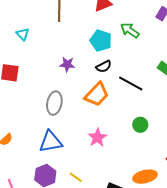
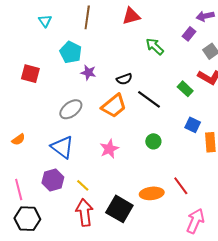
cyan triangle: (23, 34) -> (45, 21), moved
cyan pentagon: (101, 41) -> (71, 52), moved
gray ellipse: (54, 103) -> (71, 109), turned 35
blue triangle: (51, 142) -> (62, 147), turned 40

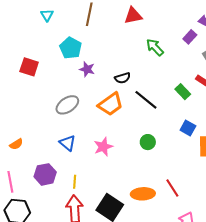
orange semicircle: (18, 140) -> (16, 144), moved
blue triangle: (62, 147) -> (67, 143), moved, size x0.7
yellow line: (83, 185) -> (75, 182), turned 48

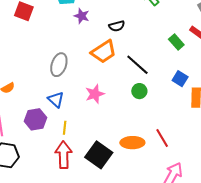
black line: (146, 100) -> (137, 65), moved
gray ellipse: (67, 105) -> (59, 65), moved, turned -40
blue triangle: (67, 143) -> (56, 100), moved

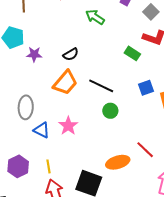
blue square: (180, 79) -> (146, 88), turned -35
blue triangle: (56, 100) -> (42, 130), moved

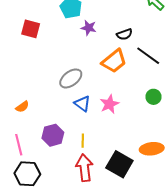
black line: (101, 86) -> (148, 56), moved
gray ellipse: (26, 107) -> (71, 78), turned 40

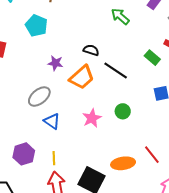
purple star: (89, 28) -> (55, 63), moved
black semicircle: (124, 34) -> (91, 50), turned -140
pink star: (109, 104) -> (92, 118), moved

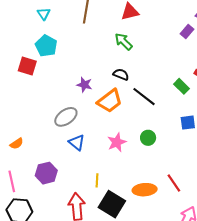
green arrow: (120, 16) -> (124, 42), moved
cyan pentagon: (36, 26) -> (46, 46), moved
yellow line: (54, 158) -> (97, 180), moved

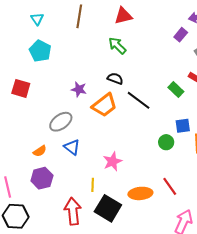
red square: (27, 66) -> (21, 88), moved
green circle: (148, 138) -> (166, 142), moved
pink star: (117, 142) -> (112, 161), moved
orange semicircle: (17, 144) -> (40, 151), moved

